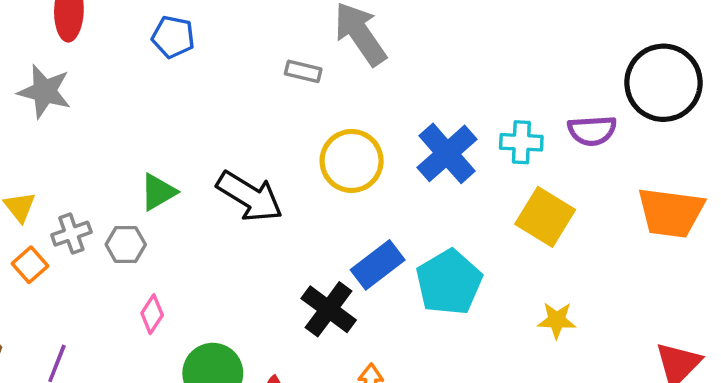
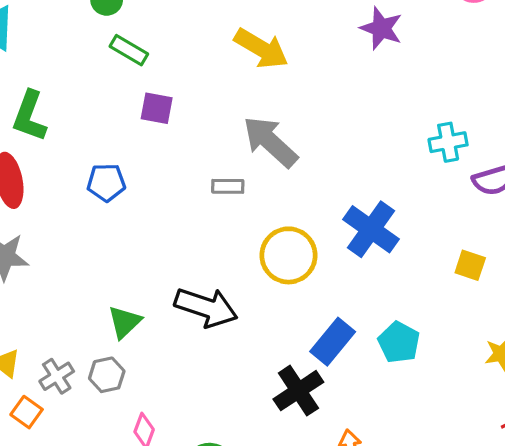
cyan cross: (521, 142) -> (448, 142), moved
yellow square: (545, 217) -> (470, 265), size x0.6
cyan pentagon: (449, 282) -> (399, 342), size x0.7
black cross: (329, 309) -> (298, 391), turned 33

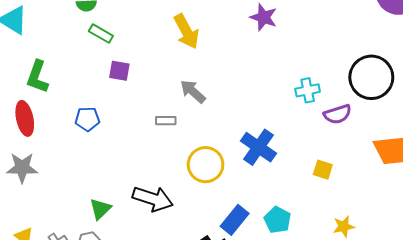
yellow arrow: (261, 49) -> (186, 31), turned 32
gray arrow: (270, 142) -> (193, 91), size x0.7

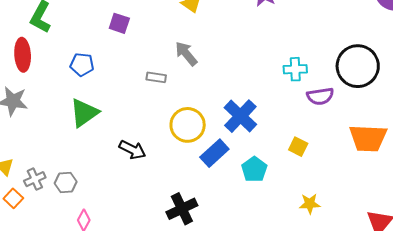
black arrow: (153, 199) -> (132, 150), size x0.7
green triangle: (100, 209) -> (84, 113), moved, size x1.4
blue rectangle: (235, 220) -> (214, 153), moved
cyan pentagon: (277, 220) -> (254, 169), moved

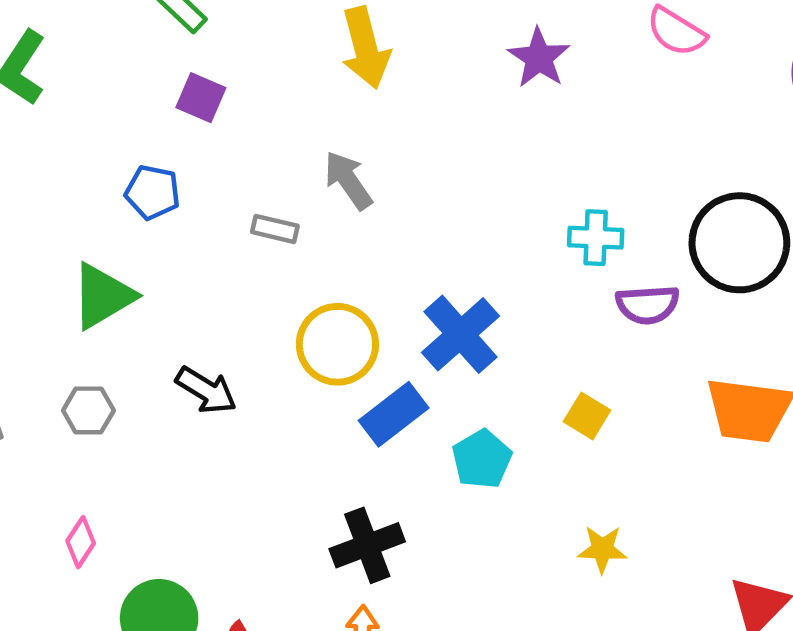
blue pentagon: (82, 64) -> (153, 192), moved
gray hexagon: (66, 183) -> (88, 410), moved
black cross: (182, 209) -> (367, 545), moved

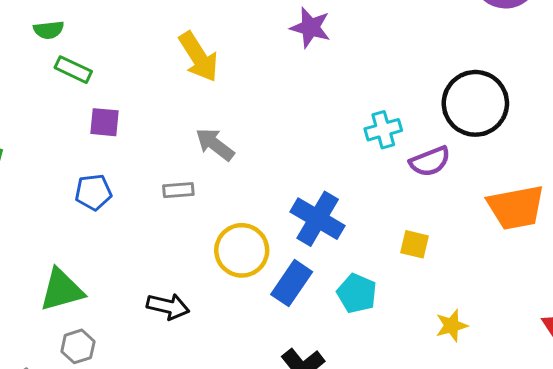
green triangle: (103, 296) -> (62, 290), moved, turned 33
gray hexagon: (88, 410) -> (78, 346), moved

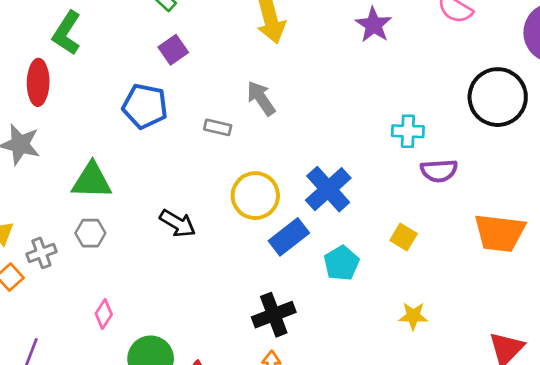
black circle: (475, 103) -> (498, 97), moved
purple square: (105, 122) -> (173, 50), turned 32
blue pentagon: (93, 192) -> (145, 106), size x1.4

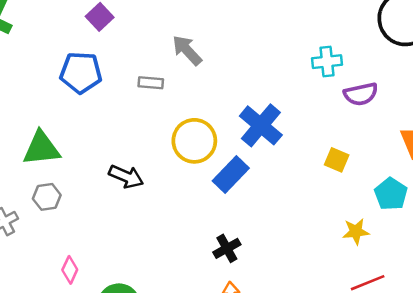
cyan pentagon: (341, 263) -> (391, 194), moved
black cross: (274, 315) -> (227, 248), size x0.7

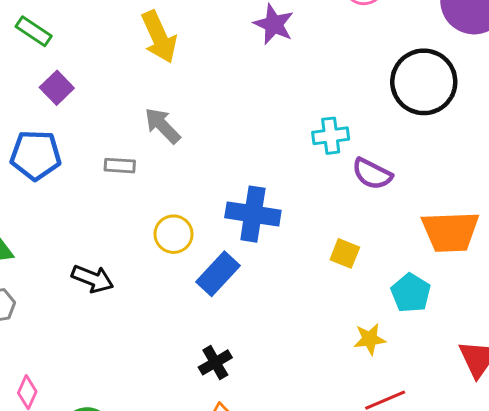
purple semicircle: (361, 94) -> (372, 174), turned 40
blue cross: (261, 125) -> (253, 214), turned -30
yellow circle: (194, 141) -> (174, 234), size x0.7

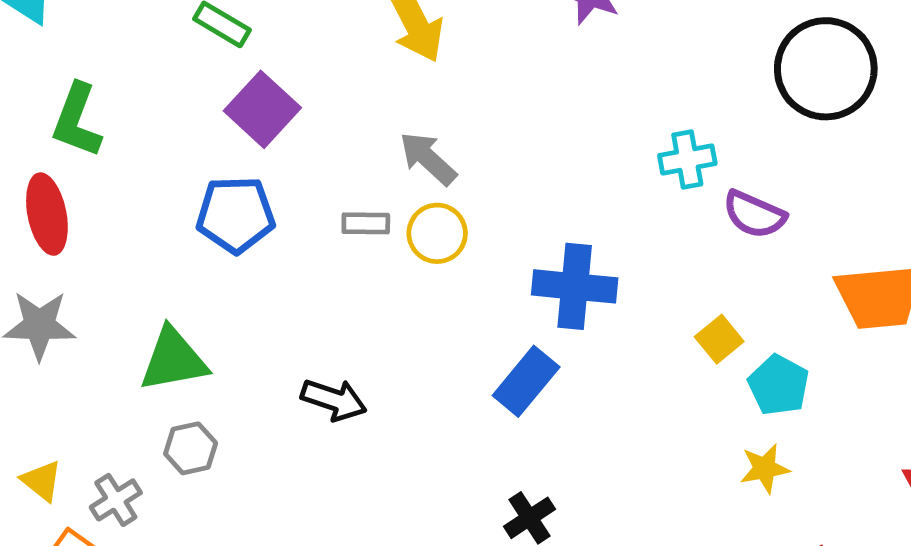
purple square: (57, 88) -> (262, 109), size x1.4
yellow circle: (174, 234) -> (437, 233), moved
yellow square: (345, 253) -> (719, 339), turned 32
cyan pentagon: (411, 293) -> (779, 385), moved

